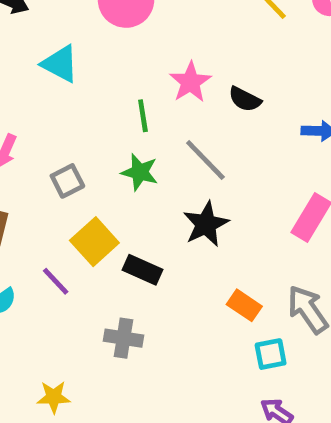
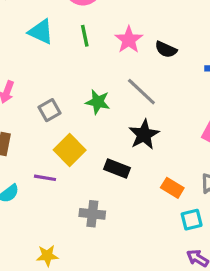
green line: (143, 116) -> (85, 36), moved
black rectangle: (143, 270) -> (117, 169), moved
purple line: (56, 281) -> (45, 178), turned -35

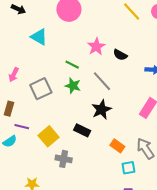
green line: (85, 36) -> (72, 65), moved, turned -56
gray square: (50, 110) -> (41, 89), size x1.5
yellow square: (70, 150) -> (49, 136), moved
purple line: (45, 178) -> (22, 127), moved

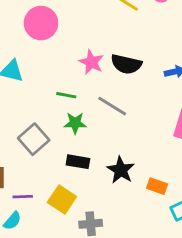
black semicircle: (120, 55) -> (126, 64), size x1.5
black star: (101, 110) -> (121, 170), moved
black rectangle: (82, 130) -> (78, 162), moved

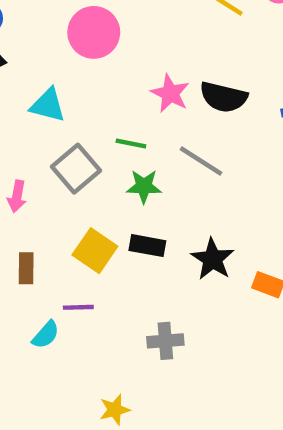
gray square: (34, 139) -> (76, 169), moved
purple line: (23, 197) -> (78, 307), moved
yellow square: (62, 200) -> (95, 251), moved

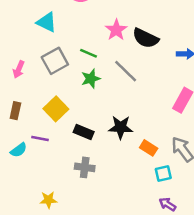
green star: (144, 186) -> (91, 79), turned -30
black rectangle: (147, 246) -> (84, 132), moved
black star: (213, 259) -> (121, 127), turned 30

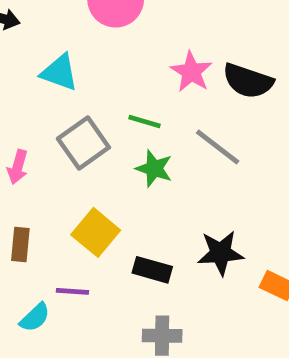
green star: (91, 79) -> (154, 169), turned -30

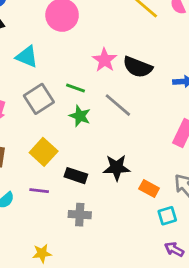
purple line: (72, 291) -> (39, 191), moved

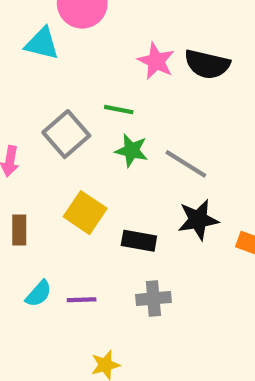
cyan triangle: (27, 57) -> (42, 43), moved
gray line: (118, 105) -> (186, 164), moved
purple line: (39, 191) -> (82, 300), moved

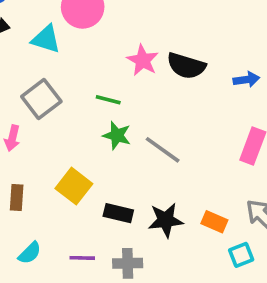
gray square: (66, 134) -> (41, 99), moved
black star: (198, 220) -> (166, 220), moved
purple line: (82, 300) -> (82, 258), moved

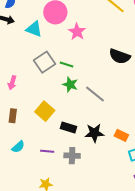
pink star: (143, 60) -> (77, 32), moved
black semicircle: (186, 66) -> (120, 56), moved
gray square: (41, 99) -> (45, 62), moved

